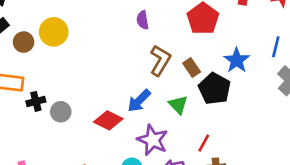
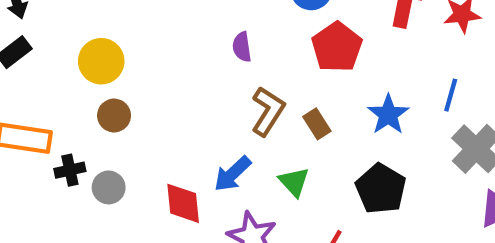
brown circle: (24, 42) -> (114, 116), moved
black pentagon: (215, 89) -> (381, 189), moved
red diamond: (108, 120) -> (183, 203), turned 56

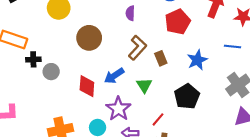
blue line: (451, 95) -> (233, 46), moved, turned 70
brown circle: (114, 116) -> (89, 38), moved, size x1.5

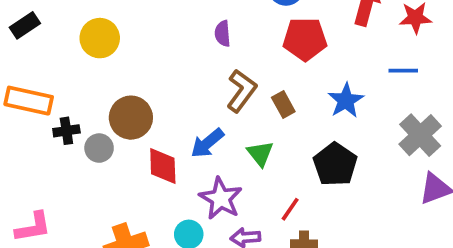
red pentagon: (178, 22) -> (305, 39), turned 30
brown circle: (89, 38) -> (131, 118), moved

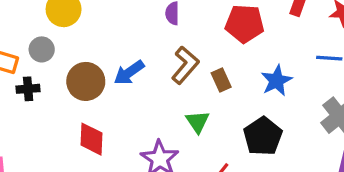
blue arrow: (207, 143) -> (129, 73), moved
gray circle: (99, 148) -> (42, 49), moved
red diamond: (163, 166) -> (92, 139), moved

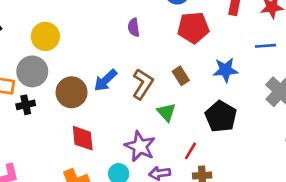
gray circle: (42, 49) -> (32, 71), size x1.5
brown L-shape: (185, 65) -> (143, 84), moved
blue star: (276, 81) -> (226, 70), turned 30

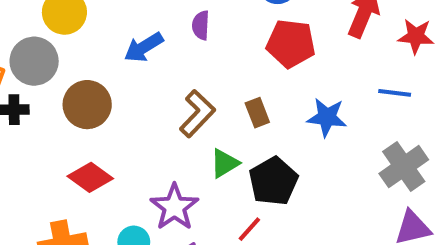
blue arrow: (105, 80) -> (144, 47), moved
green triangle: (166, 112) -> (225, 163), turned 30
black pentagon: (221, 116) -> (273, 181), moved
red diamond: (83, 138) -> (90, 177), turned -60

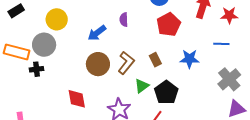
red pentagon: (291, 44) -> (169, 24), turned -30
brown circle: (87, 105) -> (98, 64), moved
red diamond: (90, 177) -> (77, 99), turned 50

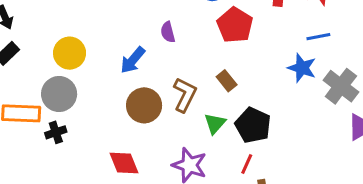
blue star: (189, 59) -> (302, 68), moved, turned 30

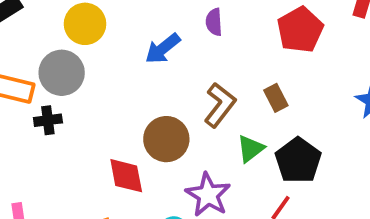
brown circle: (144, 105) -> (166, 139), moved

